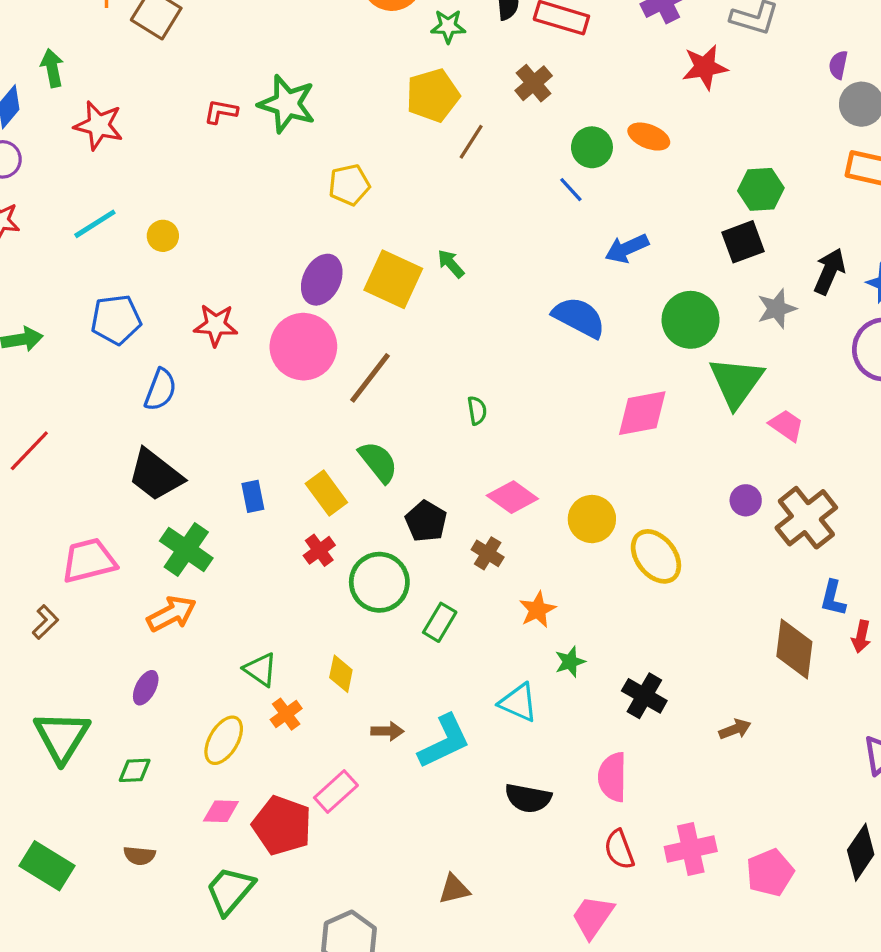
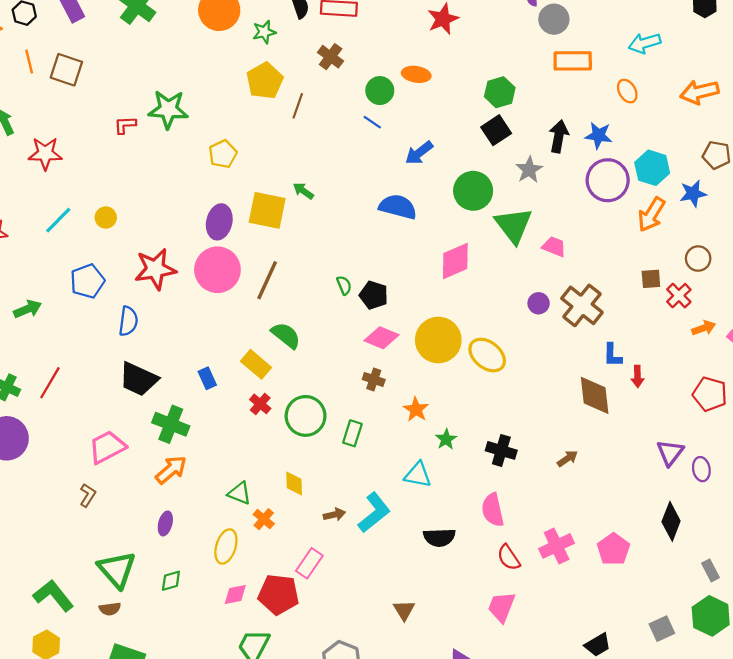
red star: (216, 325) -> (155, 269), size x1.4
yellow circle: (592, 519) -> (438, 340), size x1.4
black pentagon: (426, 521) -> (374, 295), moved
brown semicircle: (139, 856) -> (110, 609), moved
brown triangle: (454, 889) -> (404, 610), turned -35

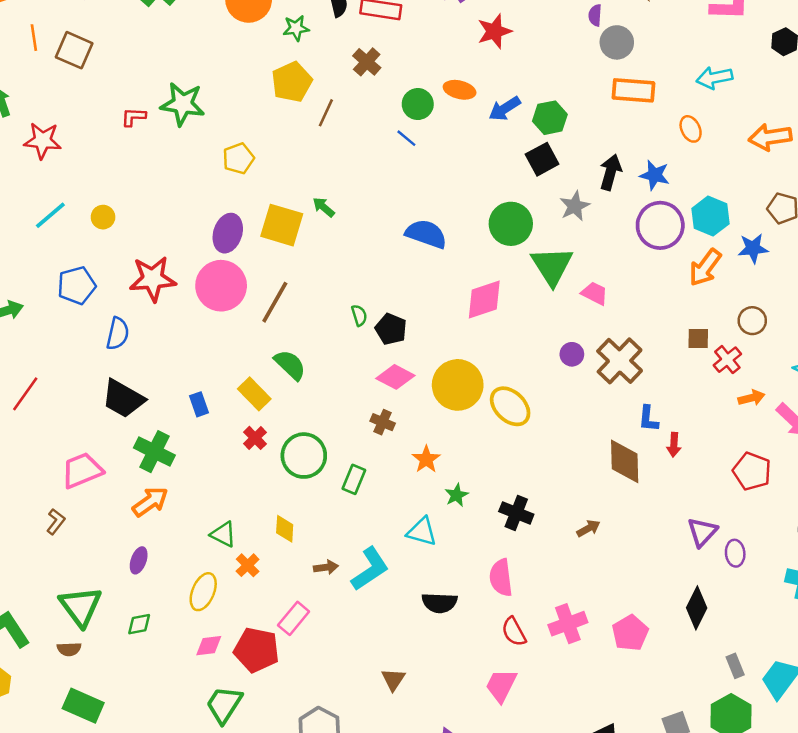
blue arrow: (419, 153) -> (505, 109), moved

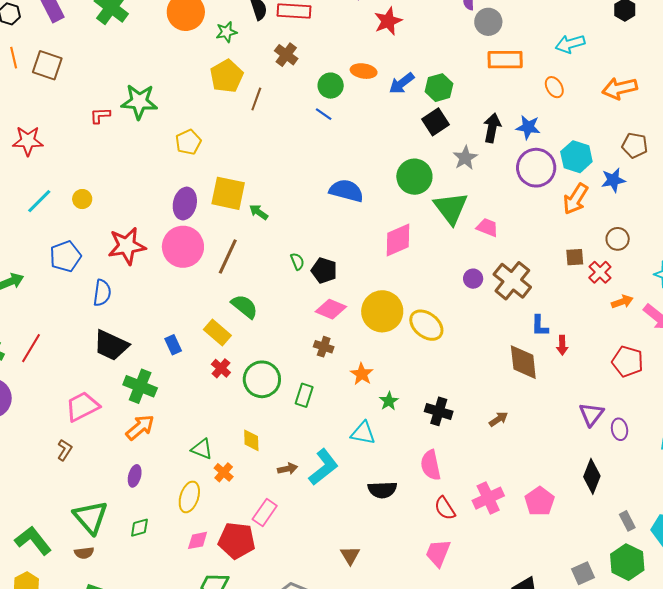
green arrow: (324, 207) -> (259, 212), moved

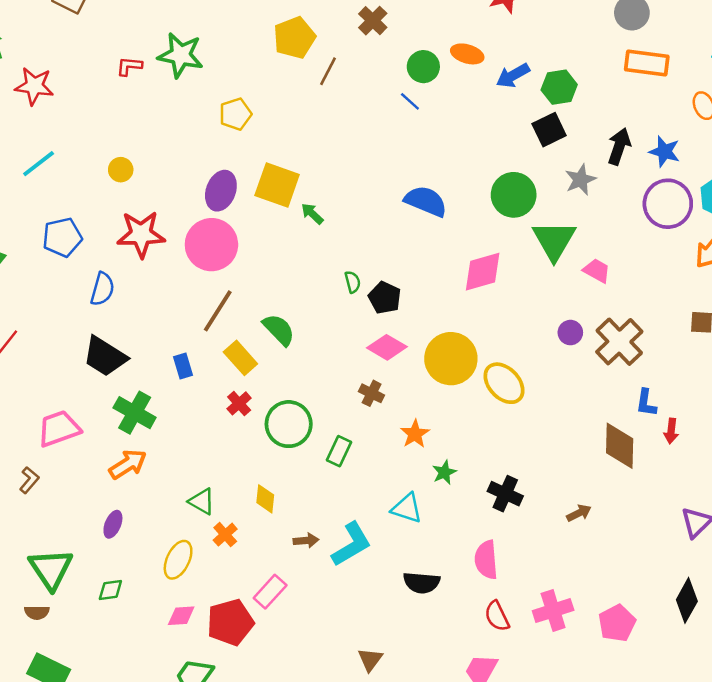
yellow circle: (82, 199) -> (121, 170), moved
brown line: (228, 256) -> (218, 311), moved
red pentagon: (237, 541) -> (230, 622), turned -30

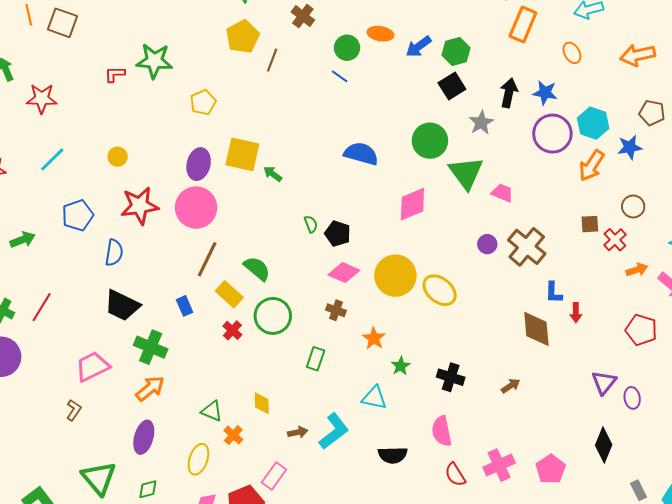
orange rectangle: (647, 63) -> (523, 24), turned -68
green circle: (289, 424) -> (273, 316), moved
purple ellipse: (113, 524) -> (144, 437), size x1.5

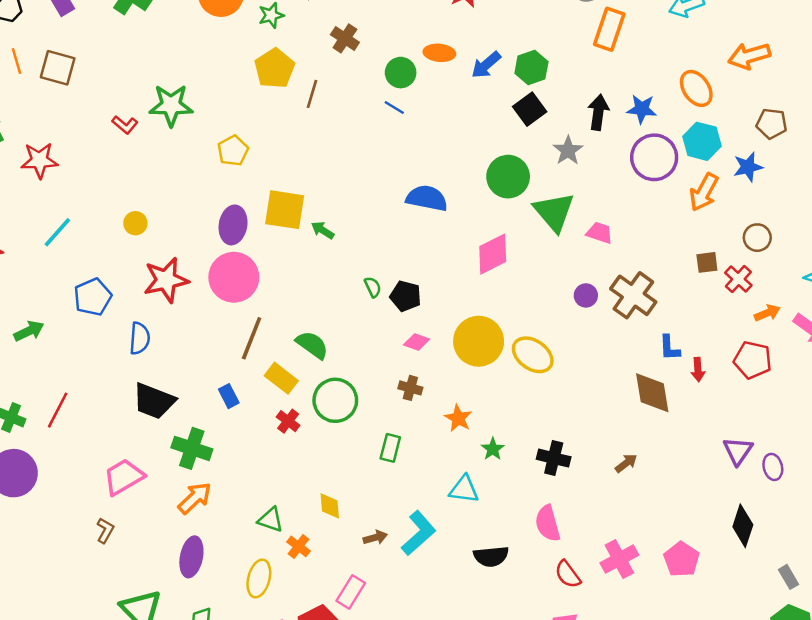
orange ellipse: (572, 53) -> (696, 88), moved, size x1.4
red L-shape: (115, 74) -> (125, 125), turned -135
pink diamond: (344, 273) -> (417, 342), size x0.7
red pentagon: (641, 330) -> (753, 360), moved

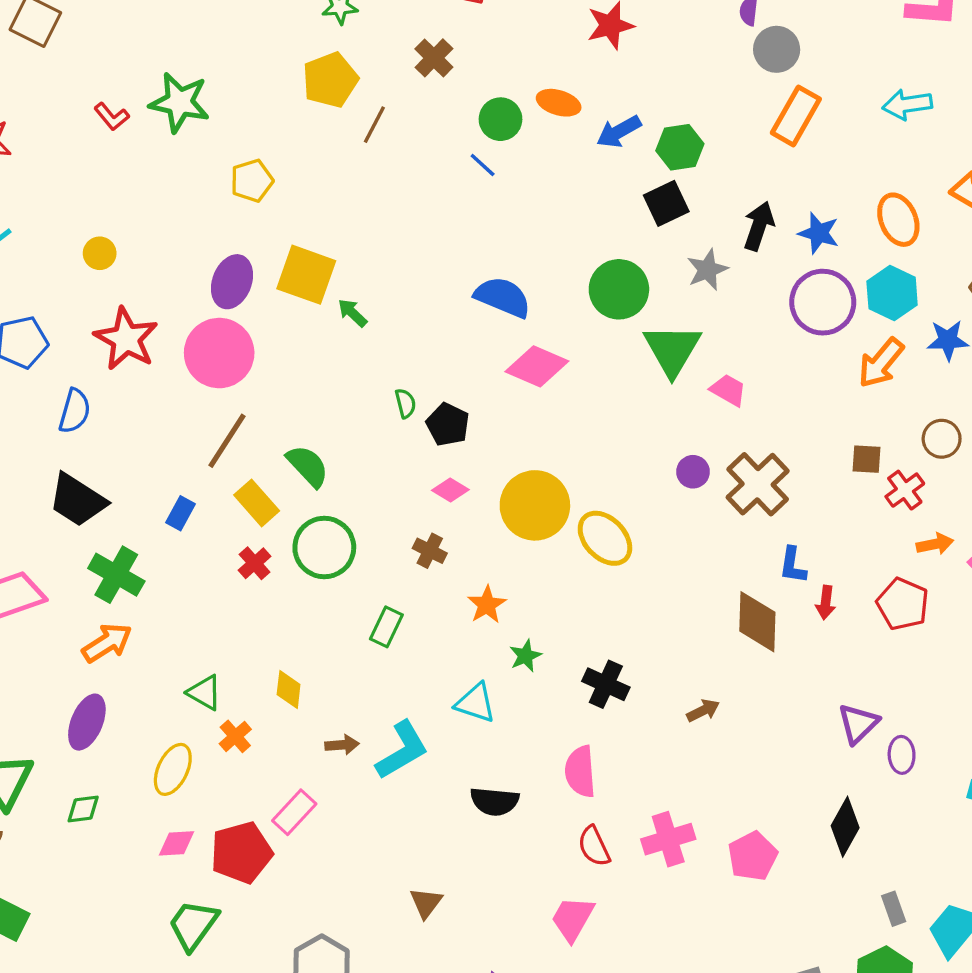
pink diamond: (493, 254) -> (537, 366), moved, turned 39
red star: (166, 280) -> (126, 339), turned 30
blue rectangle: (229, 396) -> (181, 513), turned 45

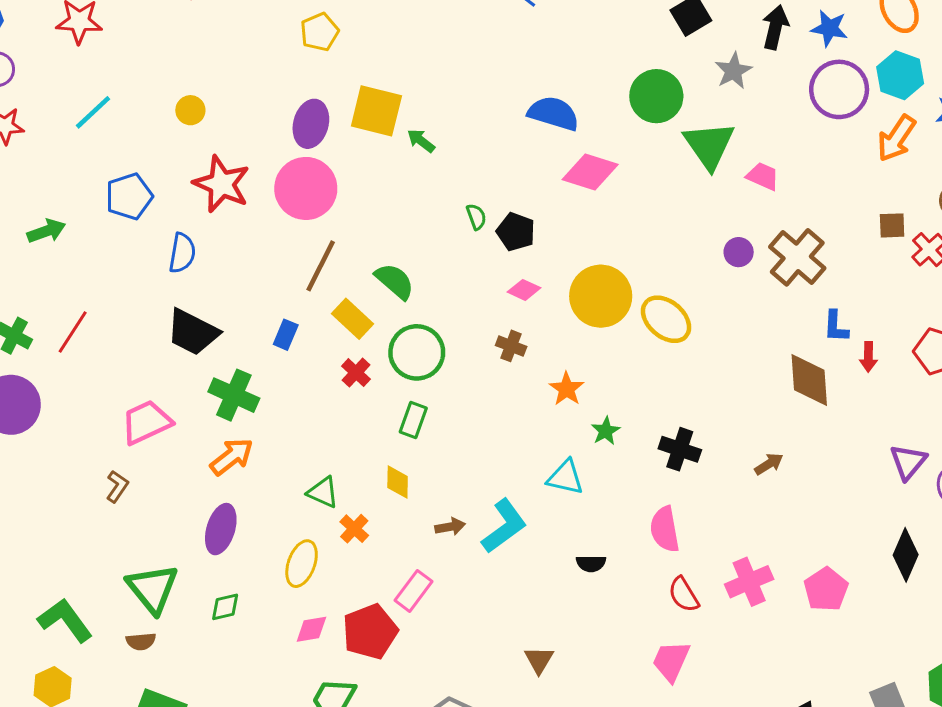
green rectangle: (386, 627) -> (413, 420), moved
black semicircle: (494, 801) -> (591, 563), size x0.7

